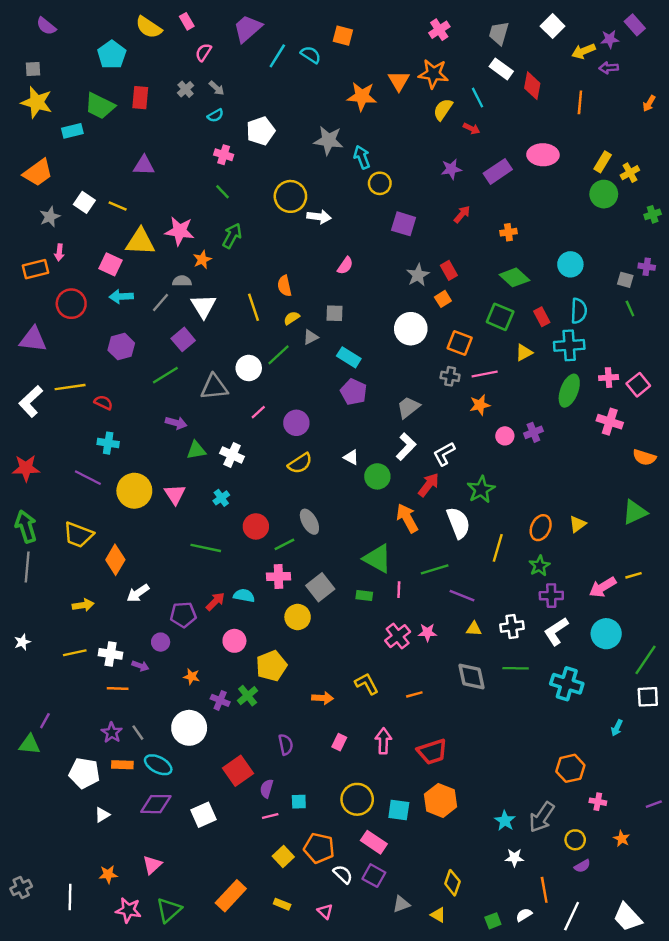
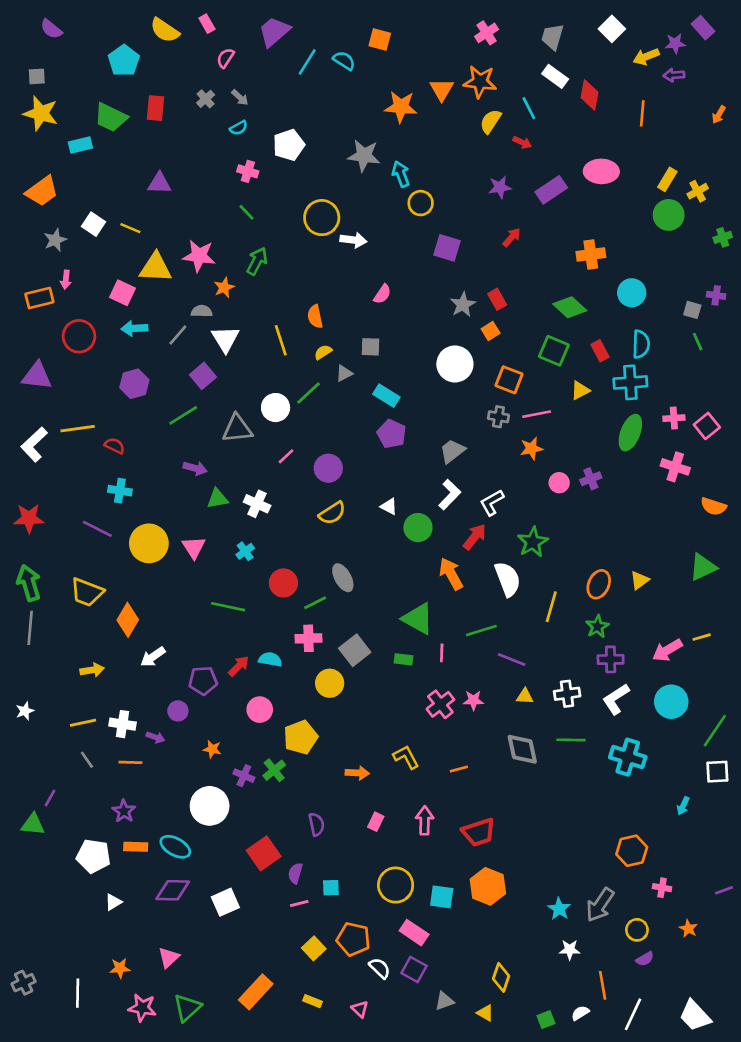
orange cross: (508, 232) -> (591, 255), moved, size x1.5
gray line: (138, 733) -> (87, 760), moved

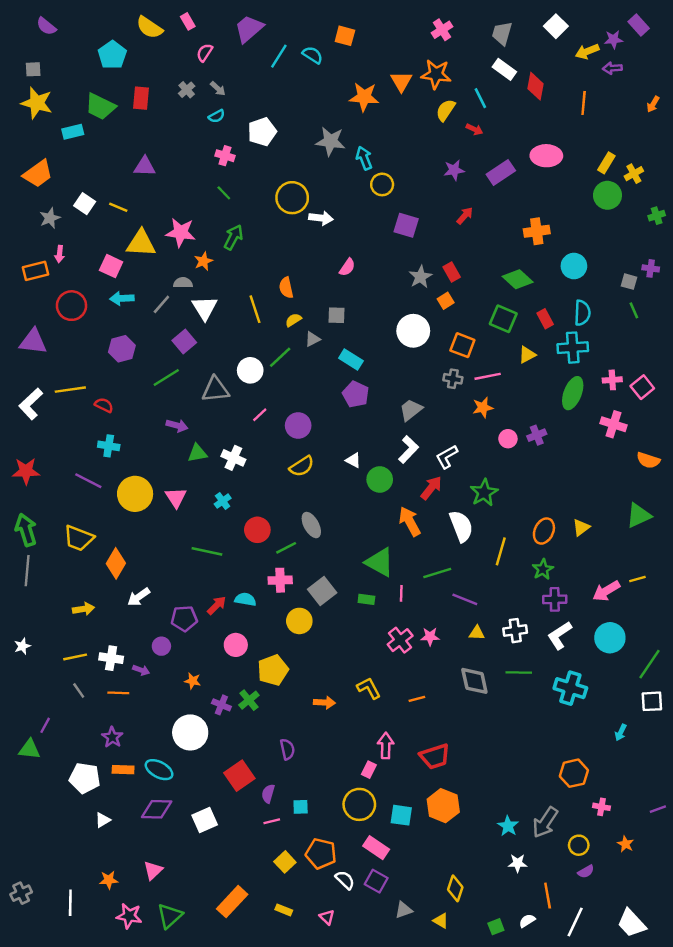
pink rectangle: (376, 822) -> (369, 770), moved

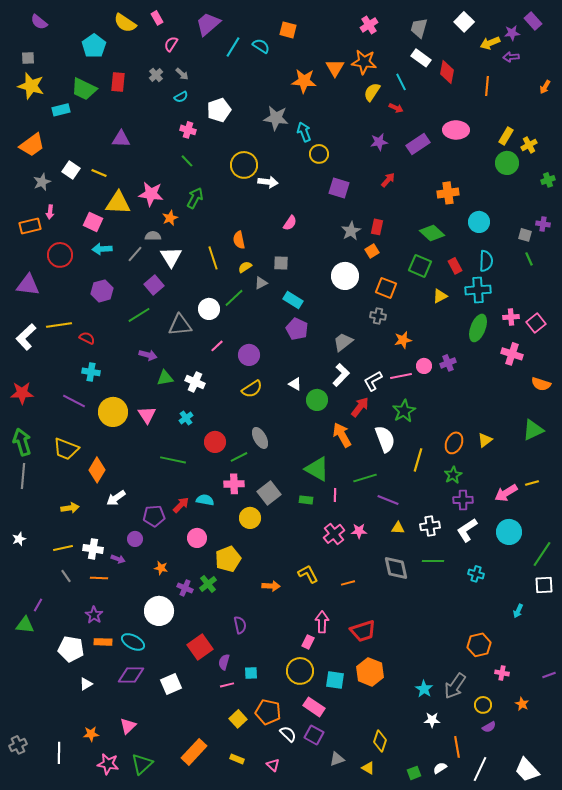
red rectangle: (452, 272) -> (377, 227), turned 42
pink line: (488, 376) -> (401, 376), moved
cyan cross: (570, 688) -> (476, 574), size x0.6

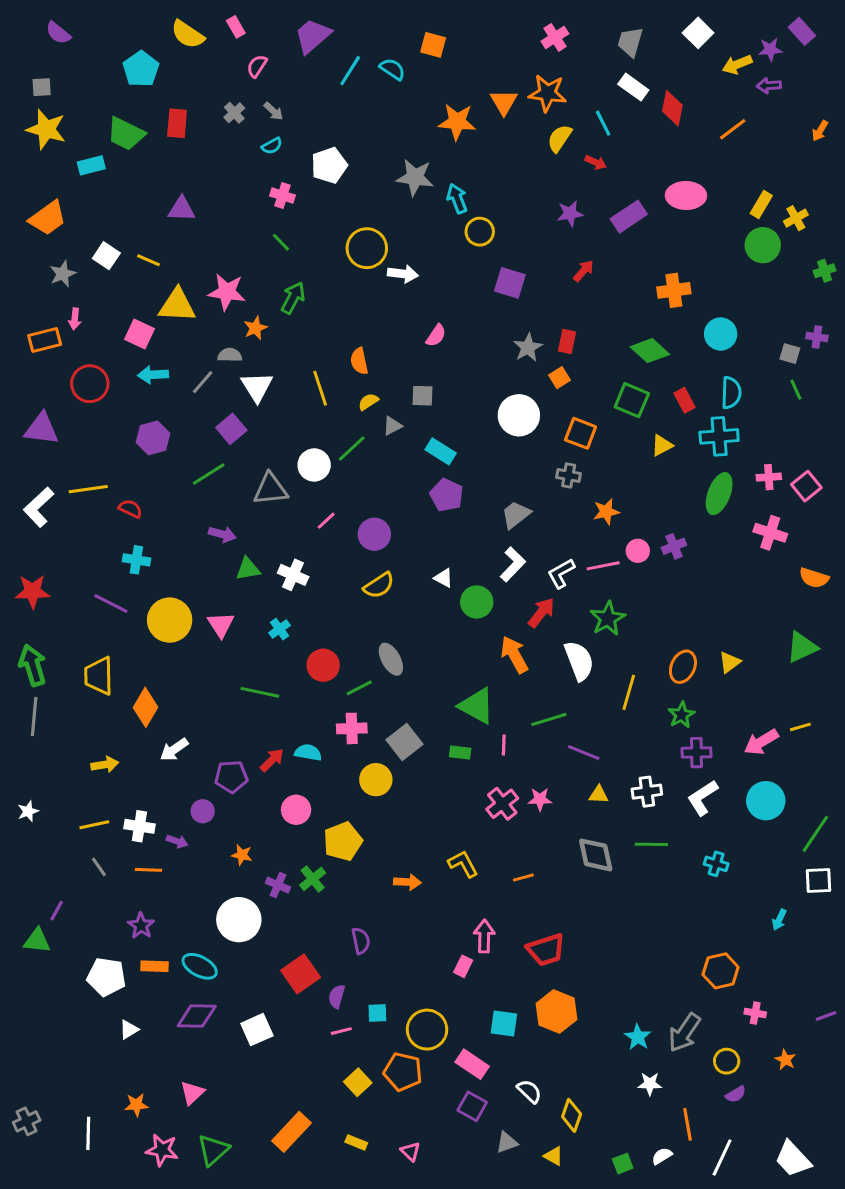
orange line: (487, 86) -> (733, 129), turned 48
yellow trapezoid: (66, 449) -> (99, 676), turned 68
yellow circle: (300, 671) -> (427, 1030), moved
white semicircle: (288, 734) -> (529, 1091), moved

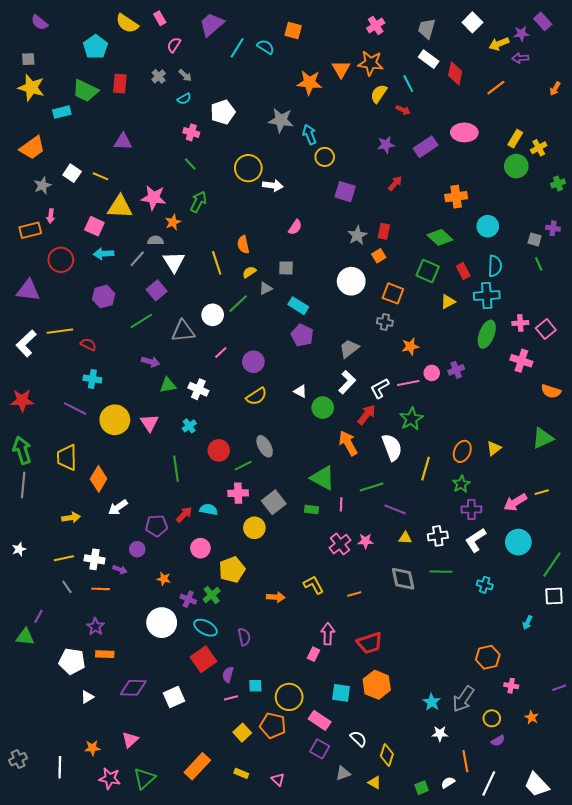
green line: (260, 692) -> (176, 469), turned 70
cyan ellipse: (200, 966) -> (206, 628), moved

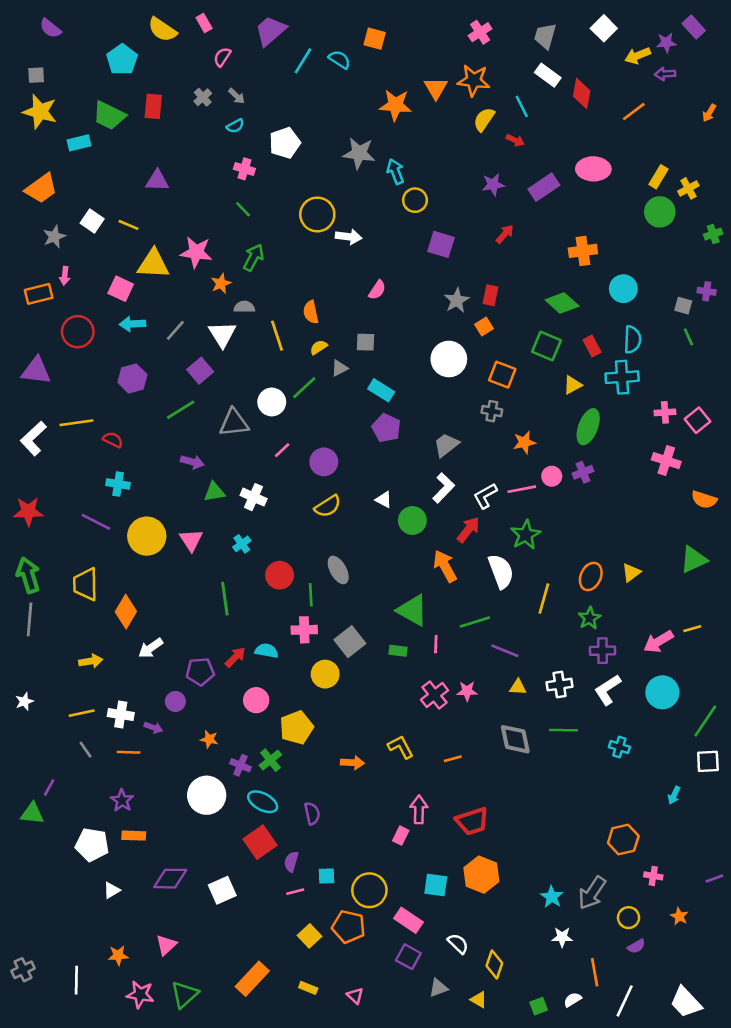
gray semicircle: (156, 240) -> (244, 307), moved
green ellipse: (487, 334) -> (588, 427), moved
green line: (243, 466) -> (311, 595), turned -66

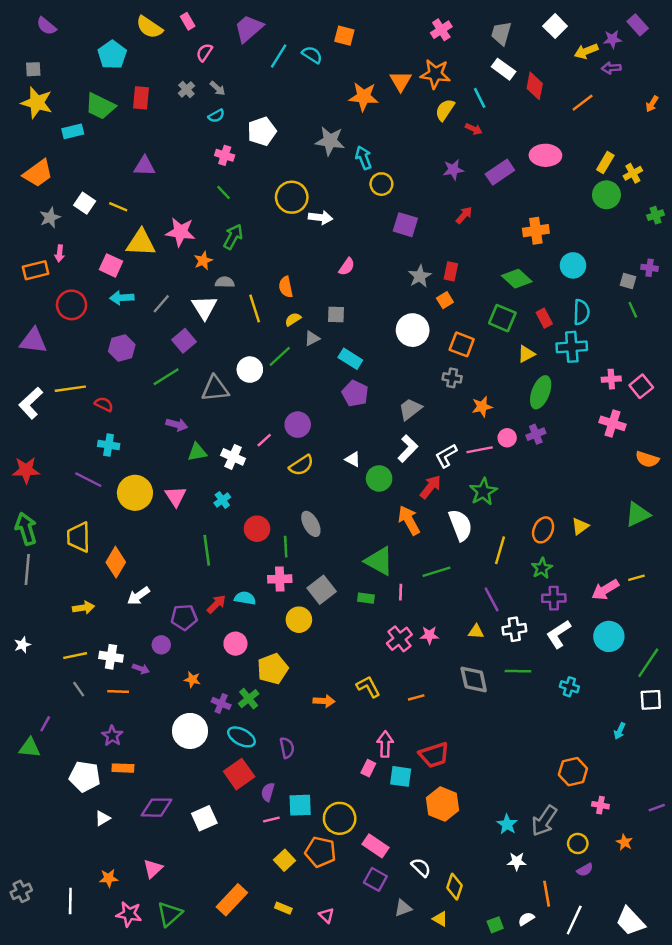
pink line: (282, 450) -> (264, 440), moved
purple line: (505, 651) -> (492, 599), moved, turned 40
cyan square: (326, 876) -> (300, 805), size x1.5
cyan square: (436, 885) -> (401, 776), moved

